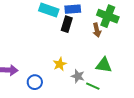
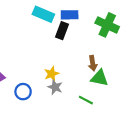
brown arrow: (97, 30) -> (93, 63), moved
gray star: (78, 76) -> (55, 87), moved

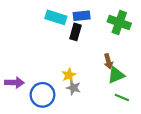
green triangle: (99, 78) -> (116, 75), turned -30
blue circle: (23, 92) -> (42, 95), size x1.5
green line: (86, 100) -> (122, 97), moved

